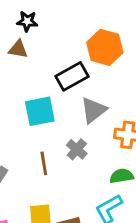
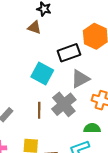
cyan square: (40, 111) -> (42, 73), turned 30
gray cross: (77, 149) -> (64, 104), size x1.6

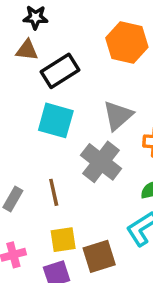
black rectangle: (69, 53) -> (60, 71), moved
brown line: (39, 110) -> (54, 192), moved

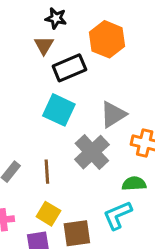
orange hexagon: (127, 42) -> (107, 39), moved
brown triangle: (27, 50) -> (44, 45), turned 45
yellow square: (63, 240) -> (48, 214), turned 30

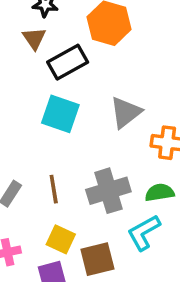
gray cross: (92, 152) -> (108, 191), moved, turned 32

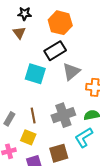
black rectangle: (68, 62) -> (55, 51), moved
yellow square: (61, 239) -> (28, 137), moved

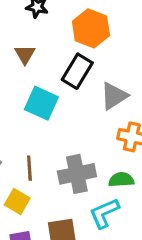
brown triangle: (19, 33) -> (25, 54), moved
black rectangle: (55, 51) -> (77, 71), turned -35
gray triangle: (71, 72) -> (114, 96), moved

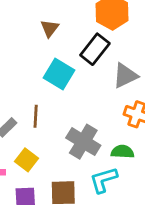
brown line: (29, 168) -> (36, 116), moved
gray cross: (77, 174) -> (83, 142), turned 36

